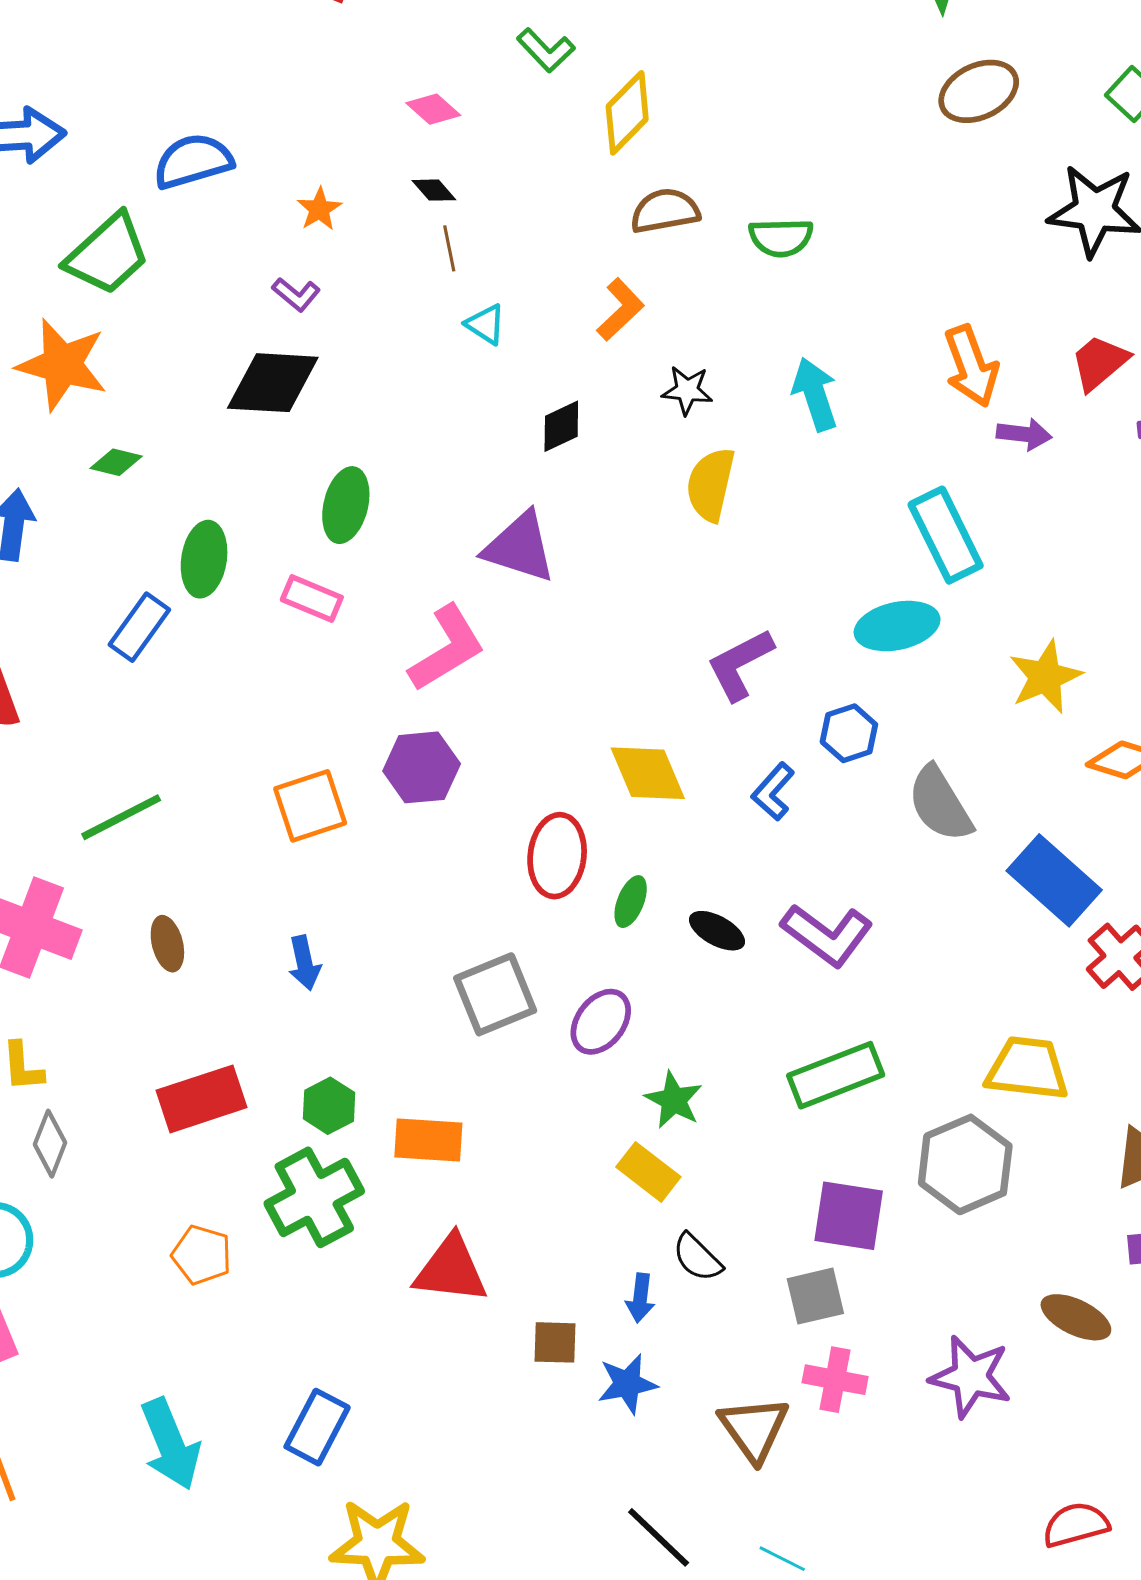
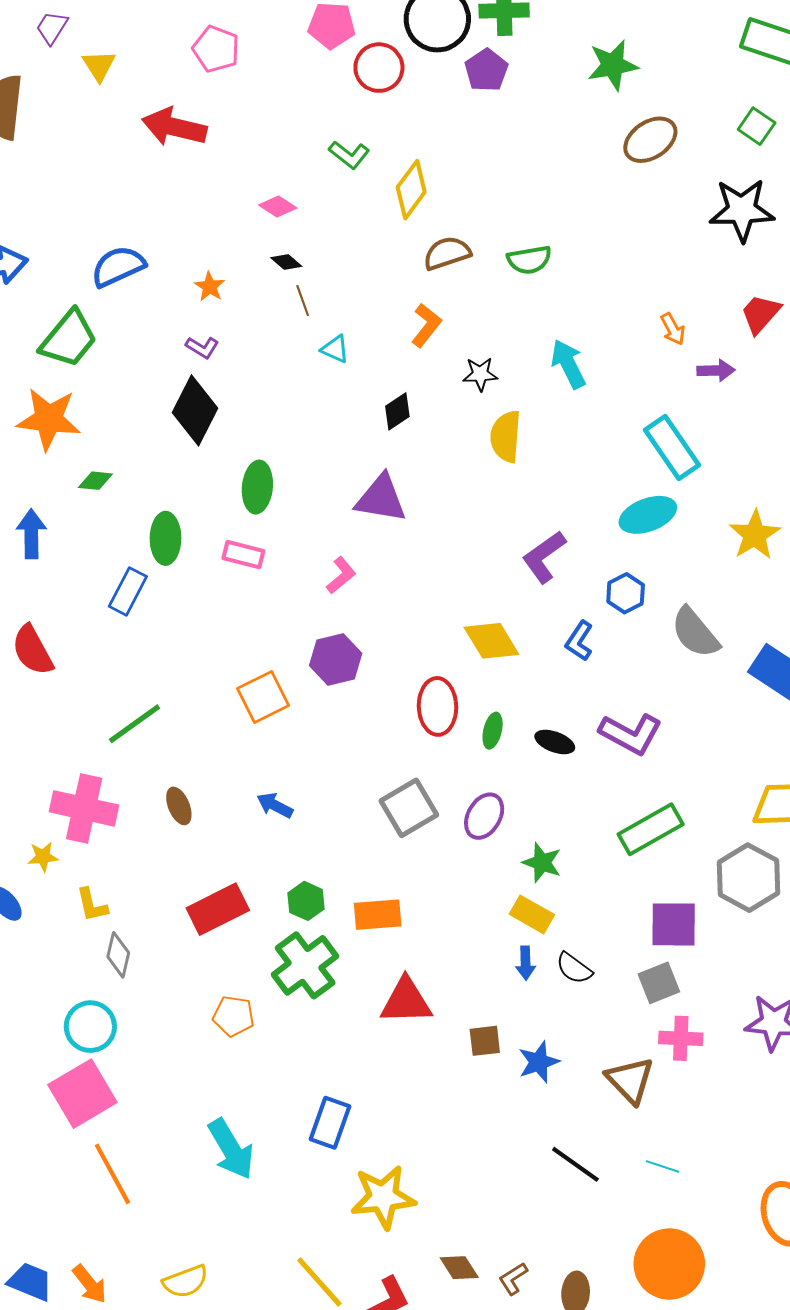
orange arrow: (971, 366) -> (673, 329), size x0.6
black diamond: (273, 383) -> (195, 410), turned -58
pink L-shape: (447, 648) -> (341, 575), size x0.6
blue arrow: (304, 963) -> (275, 805), turned 138
blue arrow: (640, 1298) -> (526, 963), moved

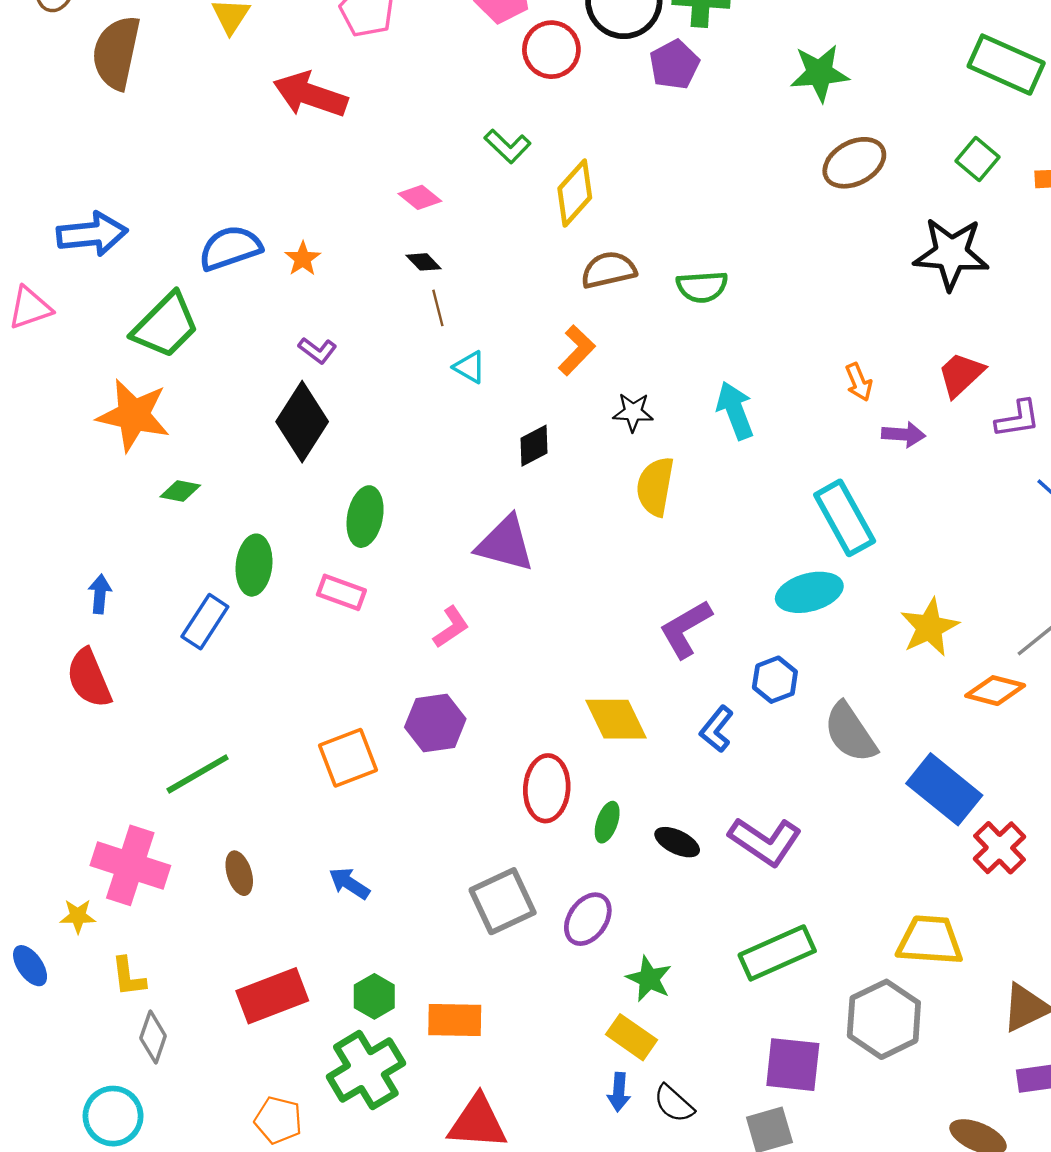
orange star: (210, 287) -> (303, 259), moved
blue arrow: (31, 534) -> (100, 594), moved, size x0.7

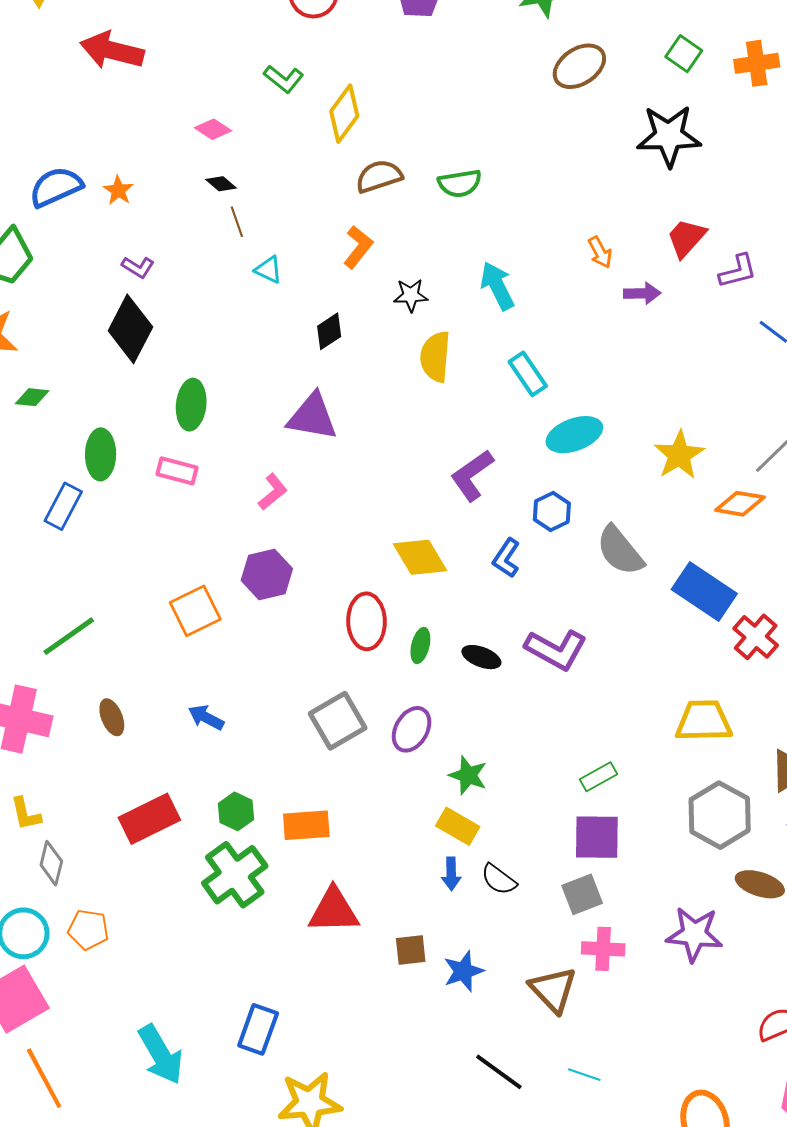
cyan rectangle: (845, 518) -> (528, 374), moved, size x0.7
green rectangle: (777, 953) -> (599, 777), moved, size x0.6
gray hexagon: (884, 1019) -> (720, 815), moved
orange pentagon: (278, 1120) -> (88, 930), moved

